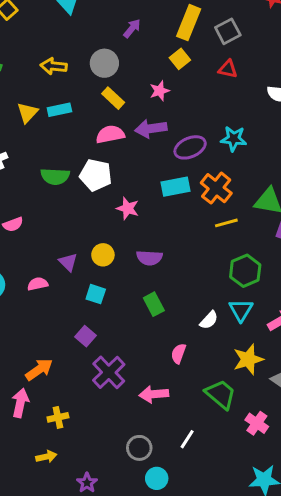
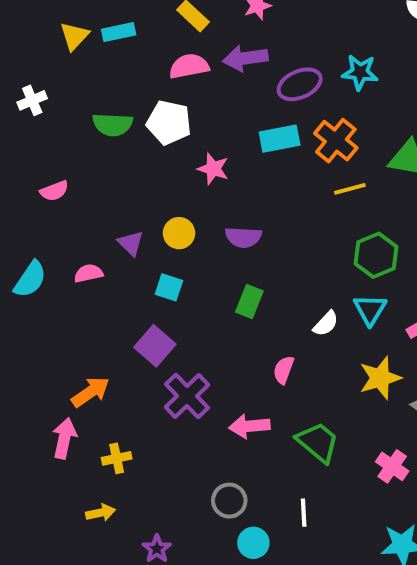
green rectangle: (154, 304) -> (249, 301), turned 50
purple square: (86, 336) -> (155, 346), size x1.4
green trapezoid: (221, 394) -> (318, 442), moved
white line: (187, 439) -> (304, 513), moved, turned -36

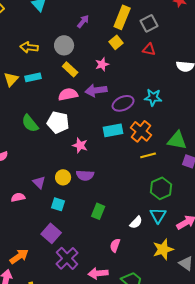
green semicircle: (113, 125) -> (30, 123), turned 48
purple semicircle: (243, 237) -> (85, 175), moved

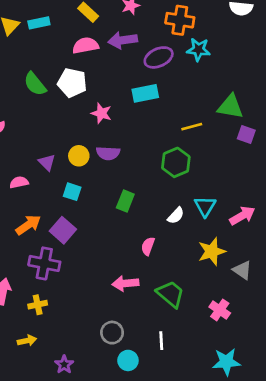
orange cross: (141, 131) -> (180, 20), moved, turned -30
green hexagon: (161, 188) -> (176, 162), moved
orange arrow: (19, 256) -> (28, 225), moved
purple cross: (67, 258) -> (44, 263), moved, turned -35

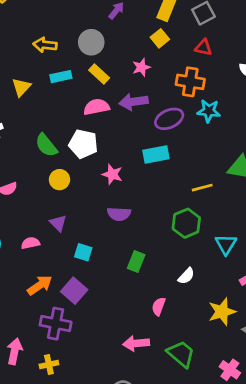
cyan rectangle: (39, 23) -> (61, 77), moved
yellow circle: (79, 156) -> (60, 180), moved
cyan triangle: (205, 206) -> (226, 244), moved

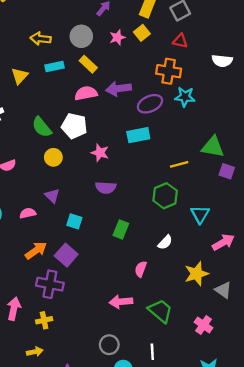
pink star: (141, 67) -> (117, 37), moved

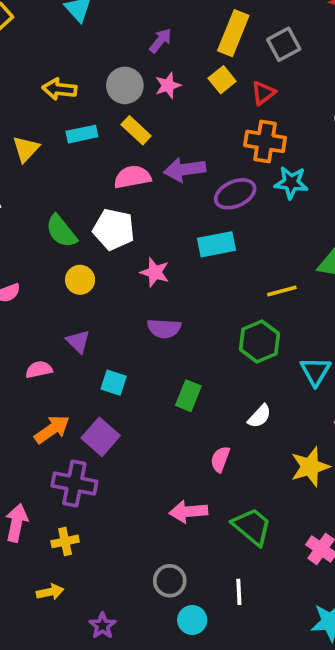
pink star: (117, 37) -> (168, 85), moved
red triangle: (180, 41) -> (263, 93), moved, turned -49

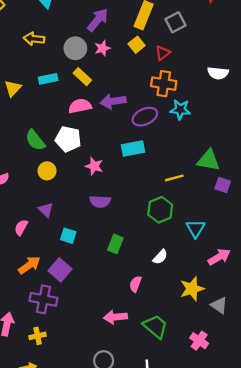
purple arrow: (160, 41) -> (98, 20), size x1.5
yellow arrow: (59, 89) -> (34, 39), moved
pink semicircle: (39, 370) -> (21, 227), turned -49

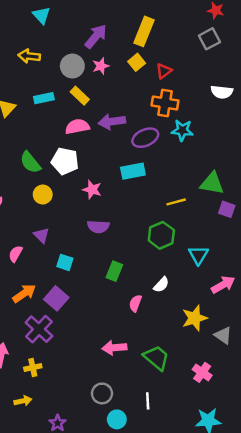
gray square: (176, 22) -> (209, 39), moved
pink semicircle: (135, 284) -> (135, 303), moved
purple cross: (43, 299) -> (39, 329), turned 32

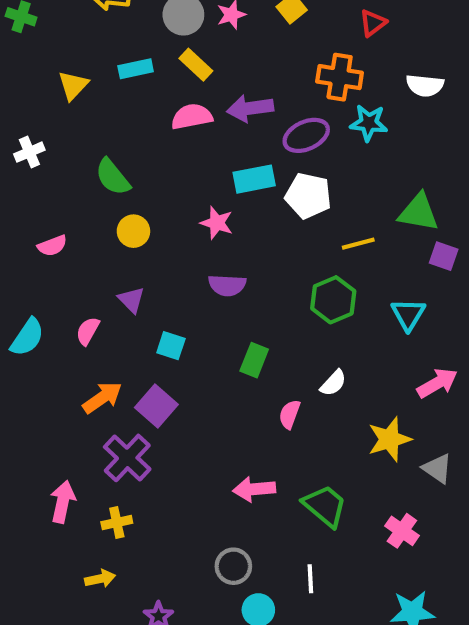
red triangle: (164, 71) -> (373, 23), moved
white semicircle: (222, 92) -> (425, 85), moved
white pentagon: (65, 161) -> (308, 196), moved
cyan rectangle: (133, 171) -> (254, 179), moved
cyan triangle: (198, 255) -> (408, 314), moved

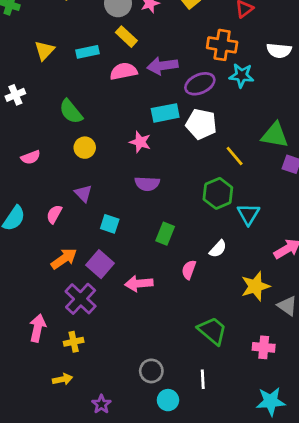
cyan rectangle: (136, 69) -> (88, 52), moved
yellow line: (358, 244) -> (235, 156), turned 65
cyan triangle: (408, 314) -> (248, 214), moved
pink arrow: (254, 489) -> (139, 284), moved
pink cross: (402, 531) -> (264, 347), turned -30

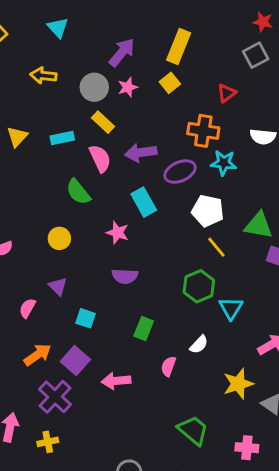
pink semicircle: (124, 71) -> (100, 158), turned 76
green semicircle: (71, 112) -> (78, 192), moved
cyan rectangle: (165, 113) -> (144, 202), turned 72
white pentagon: (201, 124) -> (208, 211), moved

